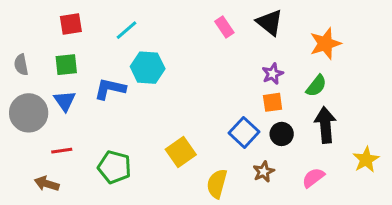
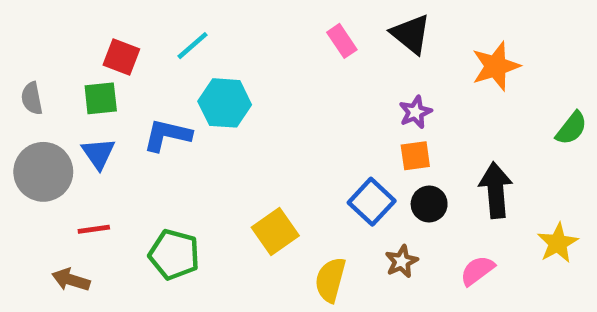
red square: (71, 24) -> (121, 57), moved, turned 30
green semicircle: (316, 86) -> (571, 128), moved

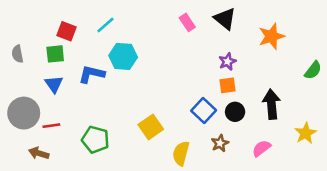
gray circle: (43, 172) -> (24, 113), moved

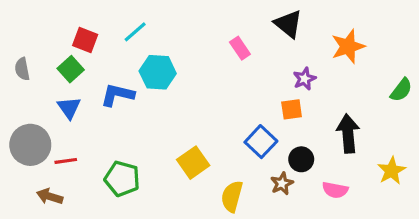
pink rectangle: (187, 22) -> (240, 48), moved
green square: (55, 54) -> (71, 69), turned -36
purple star: (227, 61) -> (304, 79), moved
black circle: (235, 112) -> (301, 159), moved
pink semicircle: (261, 148) -> (335, 190), turned -132

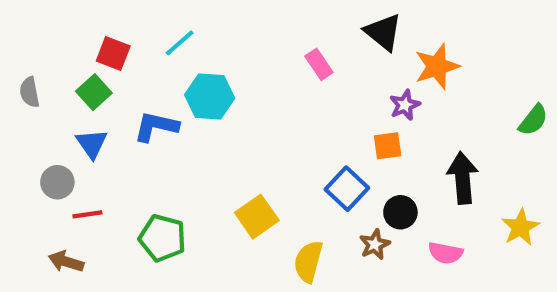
orange star: (348, 46) -> (437, 66), moved
gray circle: (30, 145) -> (57, 182), moved, size x0.6

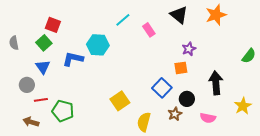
cyan line: (180, 43) -> (123, 20), moved
orange star: (437, 66) -> (216, 15), moved
green pentagon: (162, 238) -> (63, 111), moved

